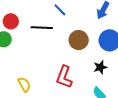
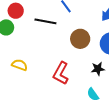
yellow semicircle: (24, 84) -> (20, 65), moved, turned -49

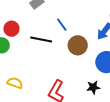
brown circle: (80, 39) -> (78, 45), moved

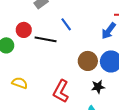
red circle: (11, 29) -> (24, 30), moved
brown circle: (78, 45) -> (88, 61), moved

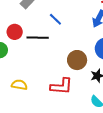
brown circle: (88, 61) -> (77, 60), moved
red L-shape: (61, 91) -> (61, 86), turned -105

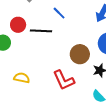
red L-shape: (61, 86) -> (64, 80), turned 60

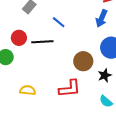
red L-shape: (64, 80) -> (70, 89), turned -65

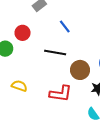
black line: (42, 42) -> (55, 52), moved

